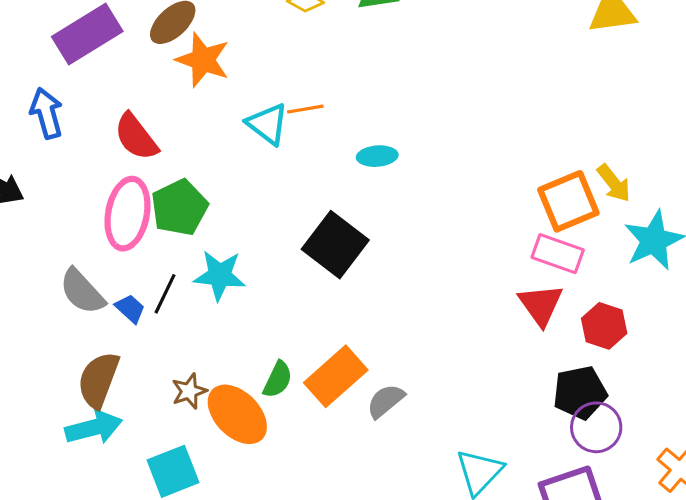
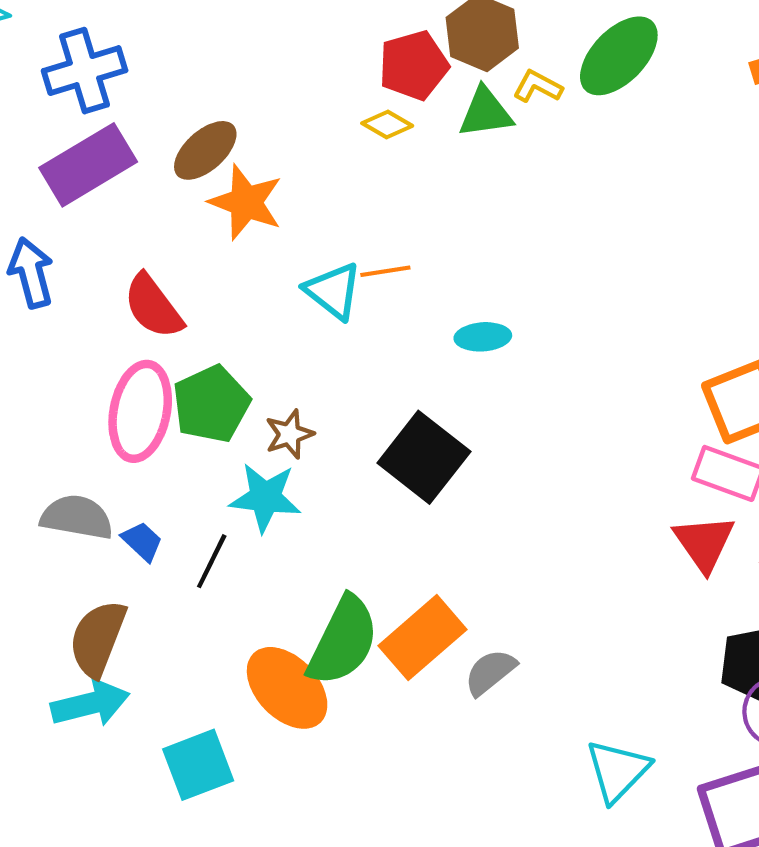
gray semicircle: (82, 291) -> (77, 517), turned 142
black line: (165, 294) -> (212, 561), moved
green semicircle: (278, 380) -> (343, 641), size x1.8
brown star: (189, 391) -> (289, 434), moved

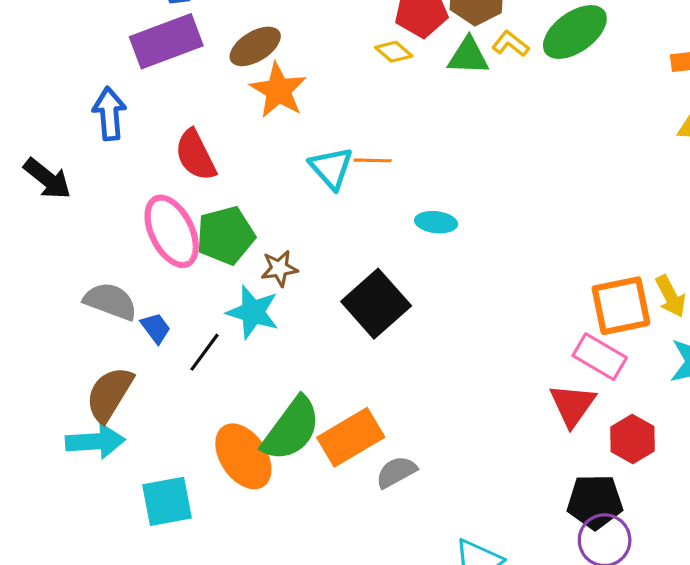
pink ellipse: (140, 411) -> (172, 231), turned -48

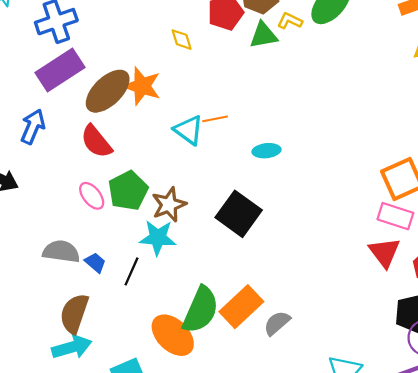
brown ellipse: (255, 46) -> (108, 91), moved, size x1.4
yellow diamond: (394, 52) -> (182, 40), moved, turned 45
blue arrow: (109, 114) -> (33, 127), turned 40
pink ellipse: (172, 231) -> (92, 196), size x0.6
brown star: (279, 268) -> (169, 205), size x1.4

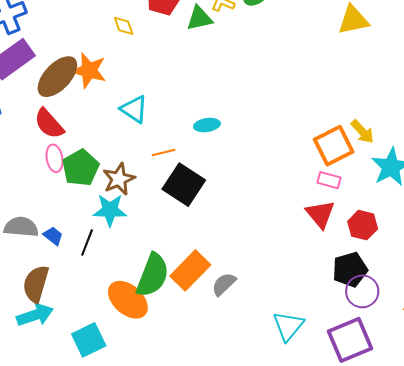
orange line: (215, 119) -> (163, 152), moved
pink ellipse: (92, 196) -> (55, 158), moved, turned 32
pink rectangle: (395, 216) -> (329, 180), size x0.7

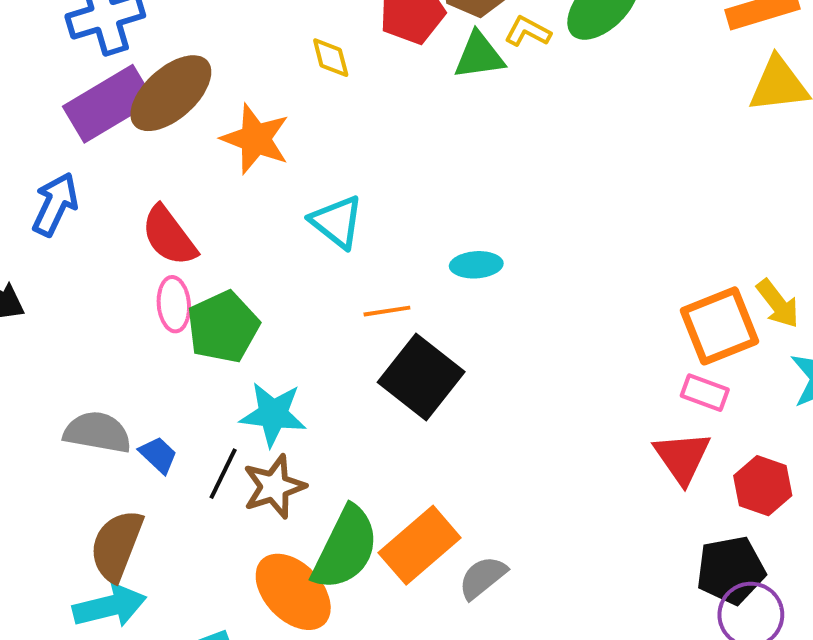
brown ellipse: (57, 77) -> (171, 93), moved
brown star: (119, 179) -> (274, 487), moved

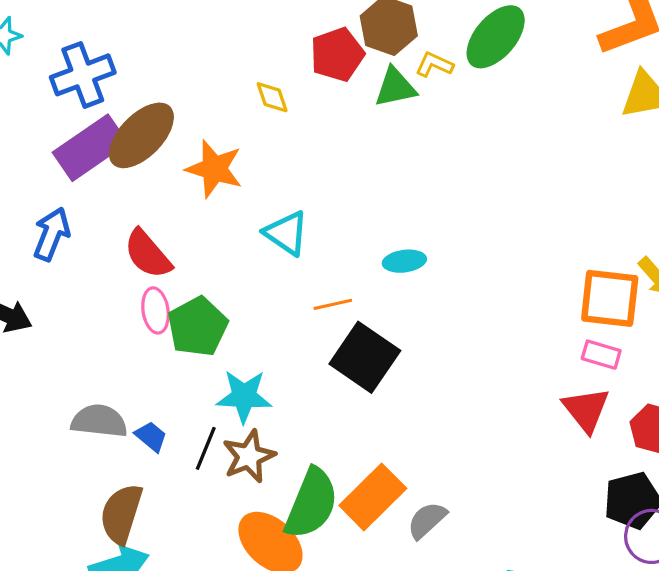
orange square: (719, 326) -> (610, 298), turned 32

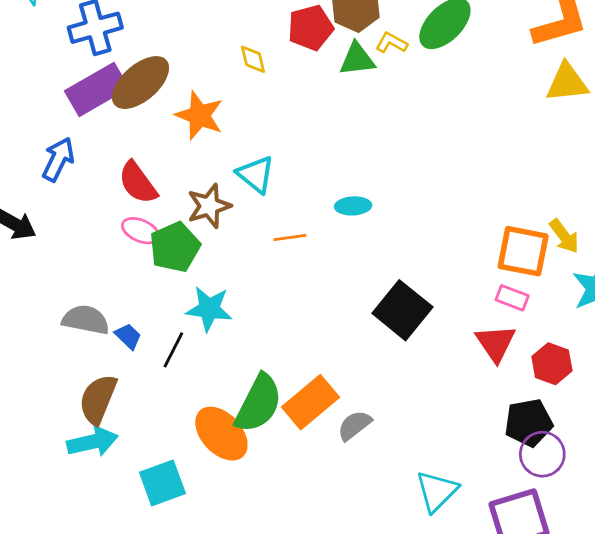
pink ellipse: (156, 310) -> (140, 231), turned -63
black square: (365, 357) -> (402, 310), moved
brown star: (249, 456) -> (209, 206), moved

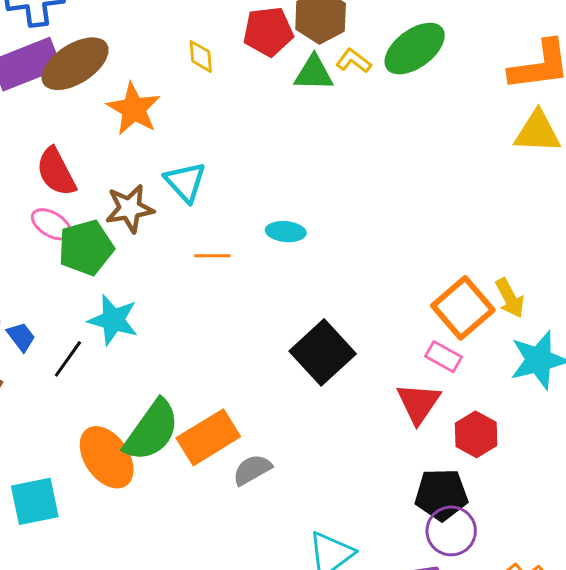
orange square: (523, 251) -> (463, 308), turned 30

